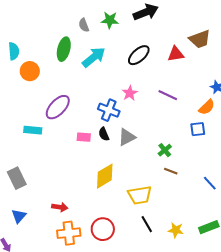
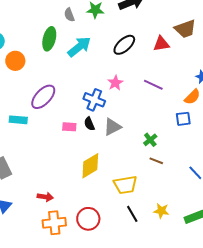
yellow star: (176, 230) -> (161, 211), moved

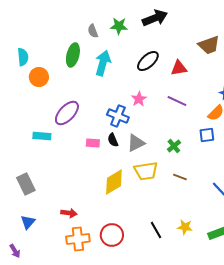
red triangle: (161, 44) -> (179, 68), moved
cyan arrow: (79, 47) -> (103, 63), turned -35
green cross: (150, 140) -> (174, 146), moved
yellow trapezoid: (125, 185) -> (146, 171), moved

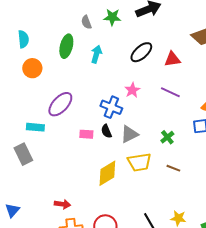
cyan semicircle: (23, 57) -> (23, 39), moved
cyan arrow: (103, 63) -> (96, 54), size x0.7
gray rectangle: (26, 184) -> (23, 154), moved
blue triangle: (28, 222) -> (12, 210), moved

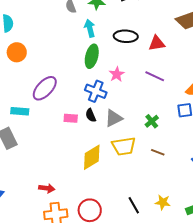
green ellipse: (66, 46) -> (92, 56), moved
black ellipse: (141, 52) -> (126, 36), turned 45
cyan arrow: (96, 54) -> (90, 28), moved, turned -30

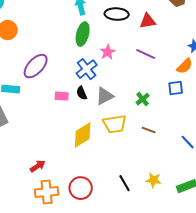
blue cross: (96, 91) -> (87, 69), turned 30
red arrow: (47, 188) -> (38, 166), turned -42

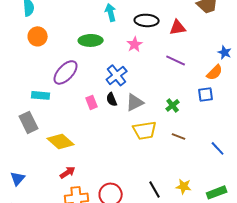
green ellipse: (83, 34) -> (91, 40), moved, turned 75
pink star: (108, 52) -> (135, 44), moved
pink rectangle: (62, 96) -> (92, 102), turned 64
yellow diamond: (83, 135) -> (61, 141), moved, turned 72

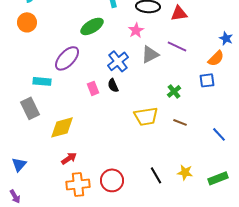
orange circle: (38, 36) -> (27, 22), moved
green ellipse: (91, 40) -> (92, 26), turned -30
gray triangle: (135, 102) -> (150, 54), moved
yellow diamond: (61, 141) -> (62, 127), turned -56

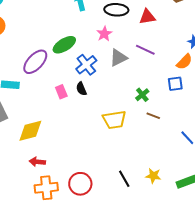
green ellipse: (92, 26) -> (64, 45), moved
brown line: (180, 122) -> (153, 116), moved
red arrow: (69, 158) -> (37, 162), turned -140

